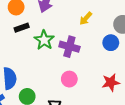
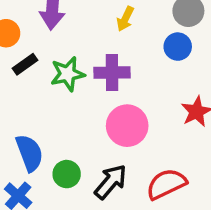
green star: (44, 40) -> (68, 74), turned -30
pink circle: (69, 79) -> (127, 126), size x1.5

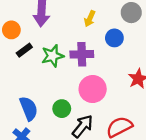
blue circle: (178, 47) -> (114, 38), moved
green circle: (67, 174) -> (62, 109), moved

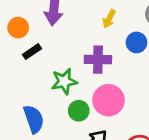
green star: (53, 56) -> (64, 81), moved
green circle: (62, 109) -> (79, 111), moved

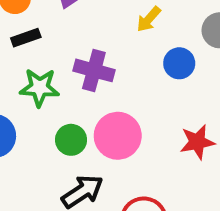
purple cross: (98, 60) -> (94, 70), moved
green star: (64, 81) -> (40, 88), moved

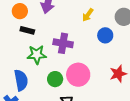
black rectangle: (26, 38) -> (27, 30), turned 40

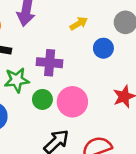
yellow arrow: (88, 15) -> (79, 23), turned -152
green circle: (55, 79) -> (42, 99), moved

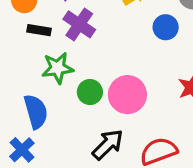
purple cross: (50, 63) -> (79, 24), moved, turned 30

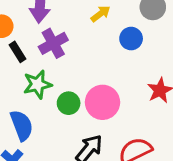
purple cross: (79, 24) -> (53, 43), turned 32
black rectangle: (39, 30) -> (18, 52), turned 54

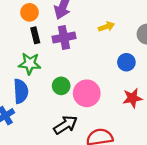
blue circle: (131, 39) -> (126, 62), moved
green star: (37, 84) -> (30, 64), moved

